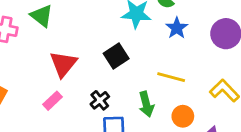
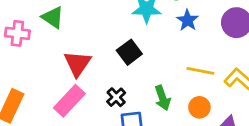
yellow line: (171, 77) -> (200, 71), moved
pink rectangle: (53, 101) -> (69, 101), size x1.6

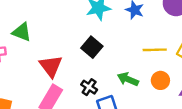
green arrow: (162, 98) -> (128, 79), turned 144

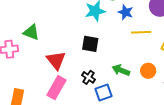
black square: (92, 47) -> (90, 44), turned -30
yellow line: (155, 50) -> (141, 32), moved

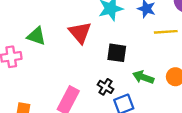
black square: (90, 44) -> (117, 53), moved
red triangle: (56, 60) -> (80, 33), moved

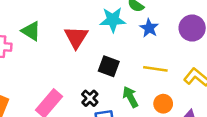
yellow line: (166, 32) -> (155, 69), moved
green arrow: (143, 77) -> (130, 97), turned 30

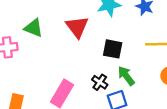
green arrow: (130, 97) -> (126, 76), moved

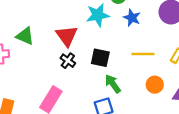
black cross: (100, 82) -> (68, 61), moved

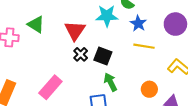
yellow line: (143, 54) -> (144, 46), moved
black cross: (68, 61) -> (81, 54), moved

